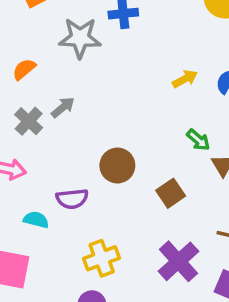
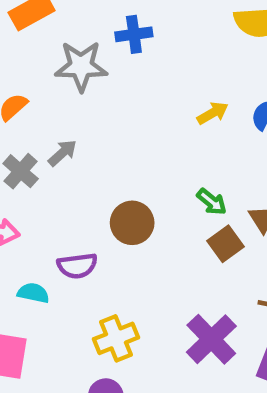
green arrow: (198, 140) -> (212, 202), moved
brown square: (171, 193) -> (226, 244), moved

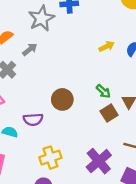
gray star: (81, 66) -> (41, 18), turned -30
gray arrow: (62, 153) -> (30, 49), moved

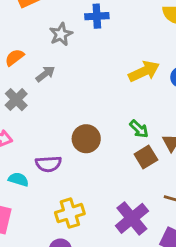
gray star: (41, 18) -> (61, 34), size x0.7
yellow arrow: (107, 46) -> (144, 71), size x1.5

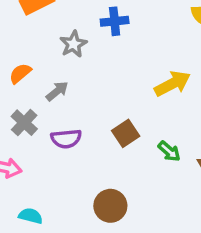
brown circle: (86, 139) -> (110, 206), moved
brown square: (146, 157) -> (126, 133), moved
purple semicircle: (48, 164) -> (66, 139), moved

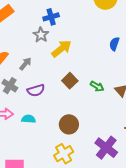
gray star: (73, 44) -> (41, 35), moved
yellow arrow: (172, 84) -> (61, 49), moved
cyan semicircle: (31, 216) -> (28, 119), moved

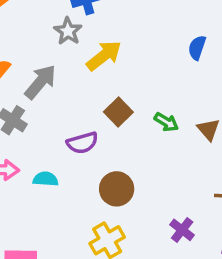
gray arrow: (25, 64) -> (40, 82), size x1.5
purple semicircle: (36, 90) -> (82, 143), moved
purple cross: (106, 148) -> (182, 230), size x0.6

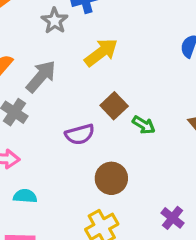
gray star: (68, 31) -> (55, 21), moved
green arrow: (166, 122) -> (144, 125), moved
cyan semicircle: (46, 179) -> (25, 196), moved

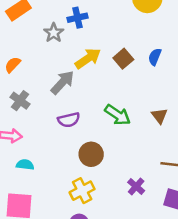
gray arrow: (41, 76) -> (62, 82), moved
brown square: (114, 106) -> (123, 59), moved
green arrow: (144, 125) -> (118, 115), size x1.5

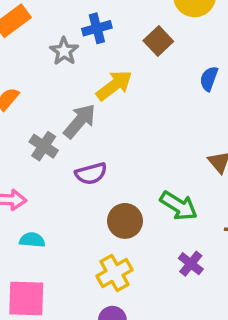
brown square: (123, 59) -> (158, 41), moved
gray cross: (20, 101) -> (44, 146), moved
green arrow: (118, 115) -> (179, 206), moved

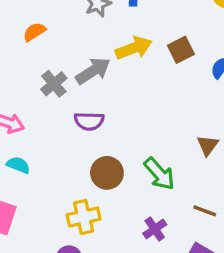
brown square: (158, 41) -> (181, 50), moved

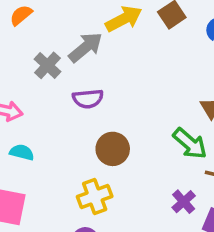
green arrow: (159, 174) -> (190, 144), moved
purple cross: (155, 229) -> (184, 202), moved

